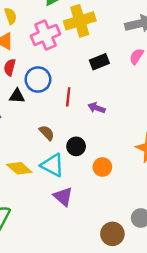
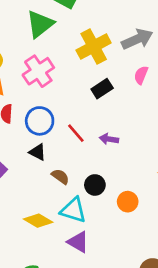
yellow cross: (80, 21) -> (94, 46), moved
black triangle: (17, 96) -> (38, 152), moved, turned 35
red line: (68, 97) -> (76, 133), turned -36
purple triangle: (63, 197) -> (78, 242), moved

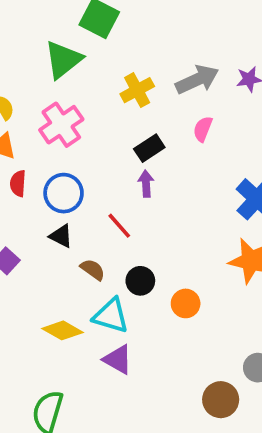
yellow cross: (94, 46) -> (137, 90), size x0.7
red line: (76, 133) -> (119, 226), moved
purple arrow: (109, 139) -> (146, 184), moved, turned 78

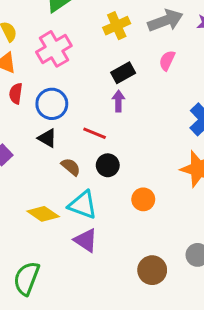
red line: (119, 226) -> (95, 133), turned -30
black circle: (140, 281) -> (108, 165), moved
brown circle: (221, 400) -> (152, 270), moved

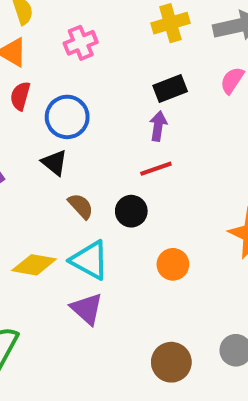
pink cross: (54, 49) -> (81, 43), size x0.7
red line: (95, 133) -> (156, 169), moved, turned -50
yellow diamond: (43, 214) -> (34, 265), turned -32

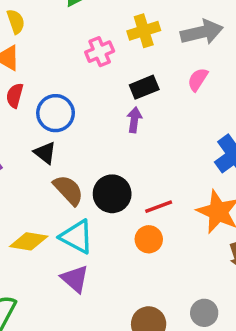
pink cross: (81, 43) -> (100, 52), moved
red line: (156, 169) -> (159, 207), moved
brown semicircle: (81, 206) -> (68, 190), size x1.4
black circle: (131, 211) -> (112, 194), size x1.4

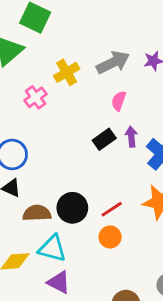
black rectangle: (144, 87) -> (104, 139), moved
purple arrow: (134, 120) -> (131, 137), moved
brown semicircle: (68, 190) -> (37, 213), turned -36

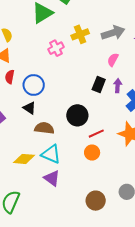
black rectangle: (104, 139) -> (99, 85), turned -42
black circle: (72, 208) -> (77, 115), moved

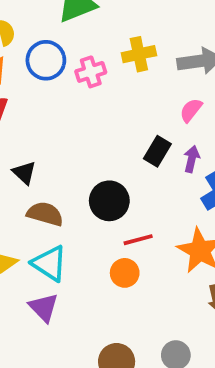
blue circle: (34, 85) -> (46, 60), moved

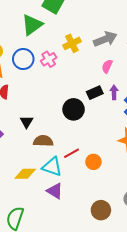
black rectangle: (157, 151) -> (95, 93), turned 49
black triangle: (24, 173) -> (27, 122), turned 32
black circle: (109, 201) -> (74, 109), moved
red line: (138, 240) -> (72, 153), moved

